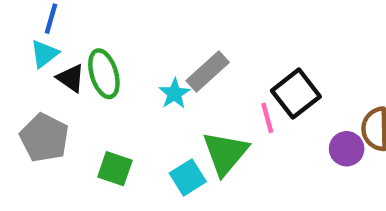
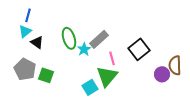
green ellipse: (104, 74) -> (69, 38), moved
pink line: (267, 118) -> (112, 58), moved
green square: (115, 169) -> (46, 75), moved

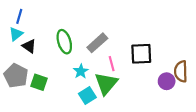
cyan star: (84, 49) -> (81, 71), moved
black square: (139, 49) -> (141, 54), turned 35

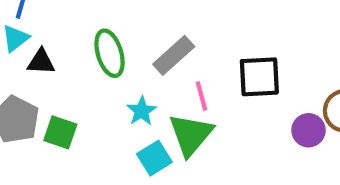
black triangle: (29, 46) -> (41, 62), turned -32

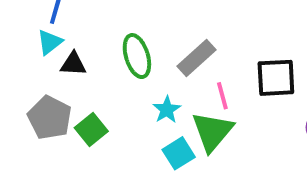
green square: (60, 132) -> (91, 129), turned 32

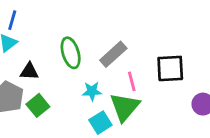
black triangle: (73, 64) -> (29, 71), moved
cyan star: (167, 110) -> (92, 91), turned 30

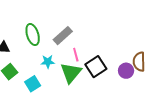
black square: (170, 68) -> (96, 67), moved, turned -30
cyan square: (100, 123) -> (33, 84), moved

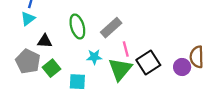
cyan square: (33, 84) -> (77, 82), turned 35

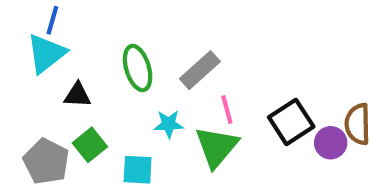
cyan triangle: (28, 19) -> (46, 53), size x1.5
gray pentagon: (28, 61) -> (46, 161), moved
black square: (148, 62) -> (291, 122), moved

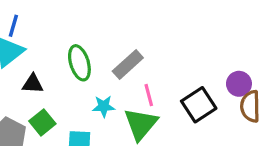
purple circle: (331, 143) -> (239, 84), moved

